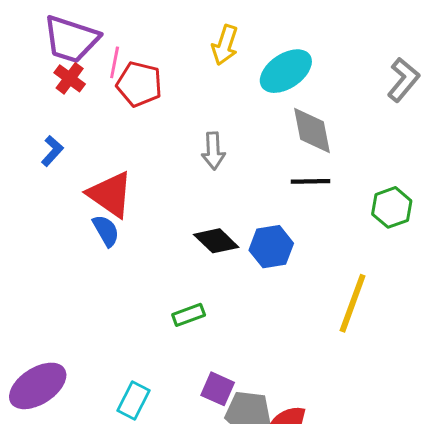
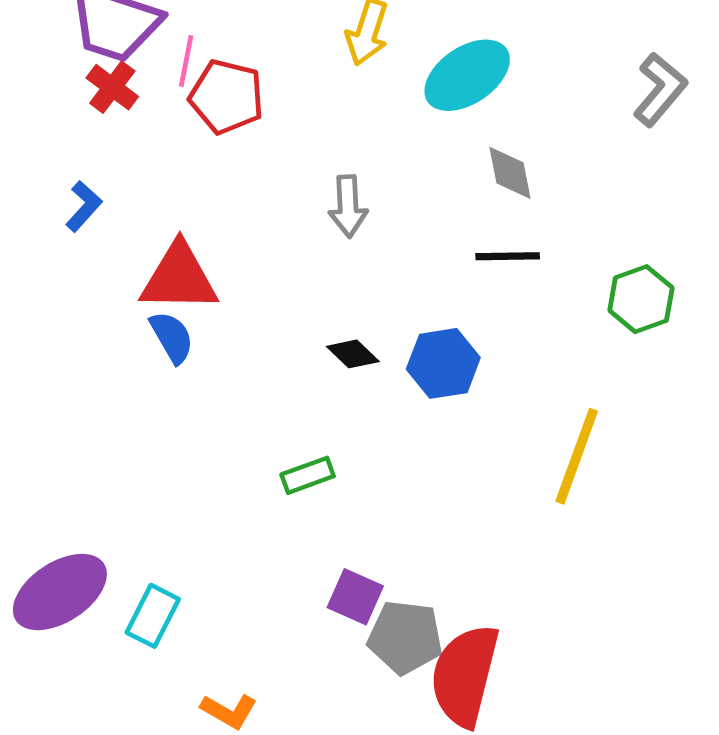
gray diamond: (312, 131) -> (510, 173), size x0.7
red triangle: (110, 194) -> (179, 278), turned -34
black diamond: (216, 241) -> (353, 354), size x0.7
cyan rectangle: (133, 400) -> (153, 616), moved

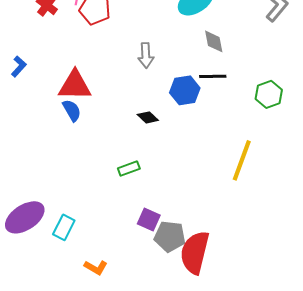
blue L-shape: (84, 206) -> (19, 66), moved
blue hexagon: (443, 363) -> (185, 90), moved

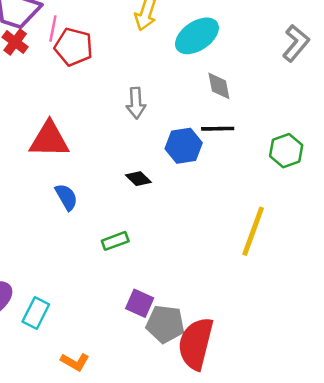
blue semicircle: (72, 110) -> (66, 197), moved

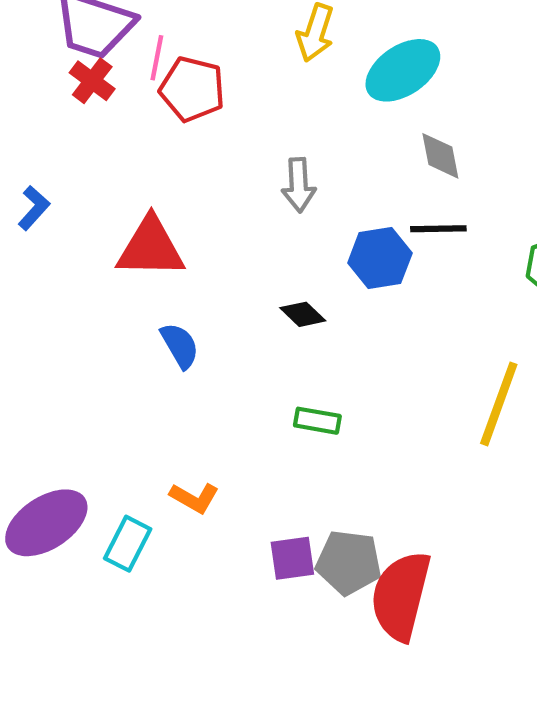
green rectangle: (115, 241) -> (317, 421), moved, turned 30
purple square: (140, 303) -> (292, 558), moved, turned -32
orange L-shape: (75, 362) -> (194, 498), moved

